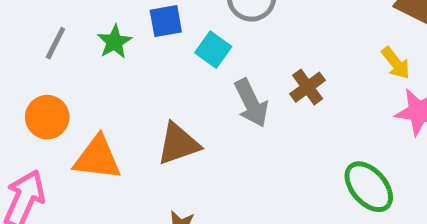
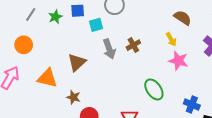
cyan square: (213, 50) -> (96, 25), turned 32
brown triangle: (178, 144) -> (77, 62), turned -30
orange triangle: (97, 158) -> (47, 78), moved

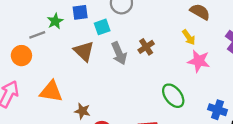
gray line: (31, 14) -> (37, 35), moved, turned 40
brown triangle: (77, 62) -> (84, 51), moved, turned -30

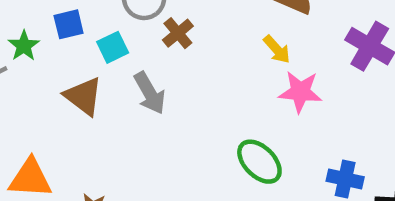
brown cross: (146, 47) -> (178, 33), moved

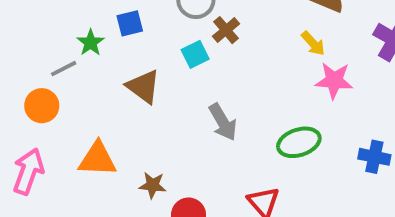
cyan square: (113, 47) -> (195, 54), moved
gray arrow: (150, 93) -> (223, 122), moved
green ellipse: (259, 162) -> (299, 142), turned -63

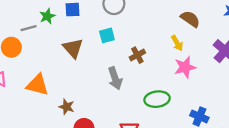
brown cross: (226, 30) -> (137, 55), moved
pink star: (334, 81) -> (185, 67), turned -30

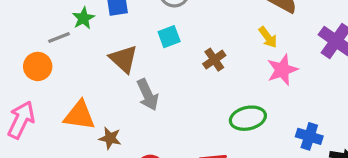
gray arrow: (115, 78) -> (148, 95), moved
brown star: (67, 107) -> (110, 138), moved

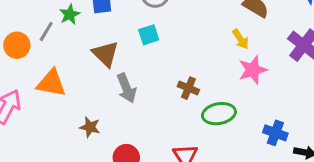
gray line: (59, 37) -> (46, 31), turned -40
brown cross: (214, 60) -> (188, 88), moved, turned -35
orange circle: (38, 66) -> (17, 45), moved
orange triangle: (79, 115) -> (51, 83), moved

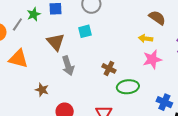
yellow arrow: (241, 39) -> (146, 38), turned 128

